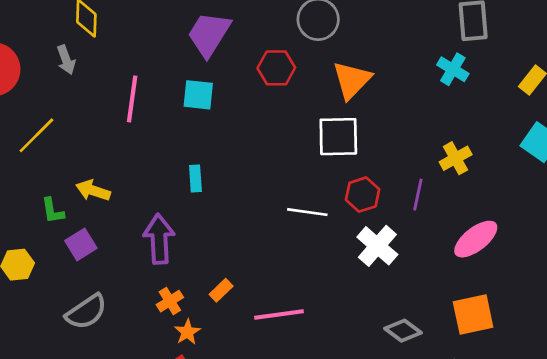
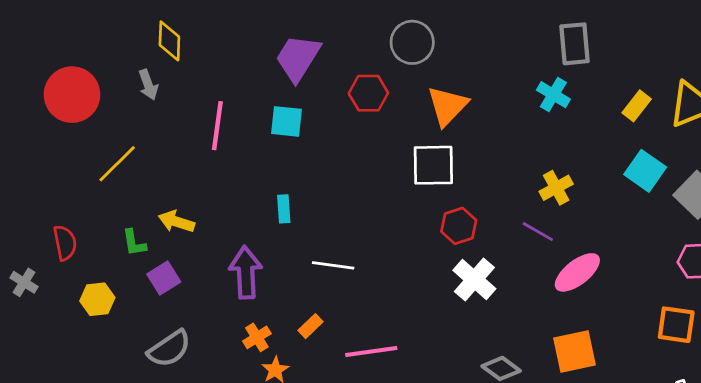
purple line: (418, 195) -> (538, 232), moved, turned -72
white line: (307, 212) -> (333, 265), moved

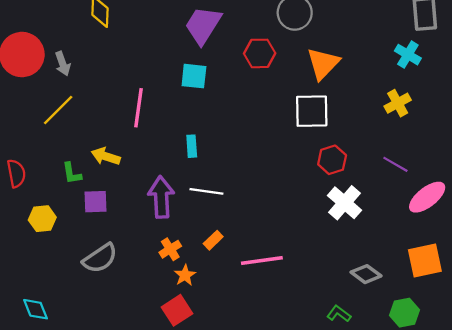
gray arrow: (148, 85) -> (63, 64), moved
pink line: (217, 126) -> (139, 108), moved
yellow cross: (556, 188) -> (398, 103), moved
white line: (333, 265) -> (206, 191), moved
purple square: (164, 278) -> (96, 202), turned 30

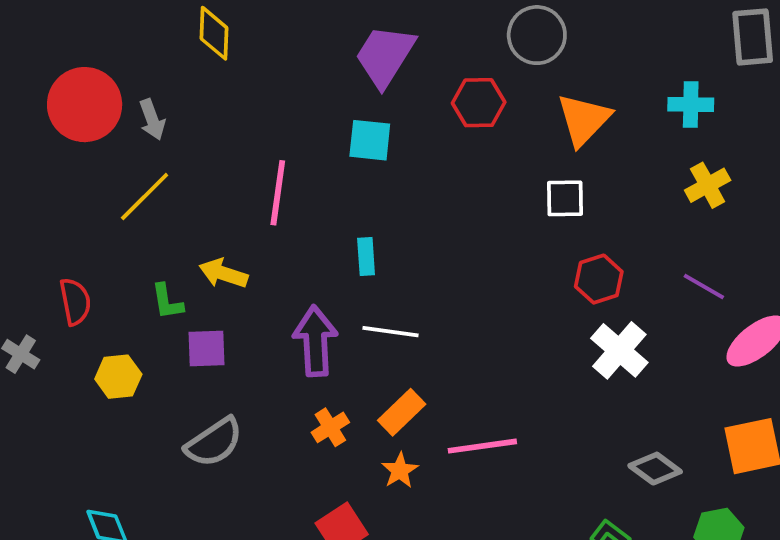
cyan cross: (408, 55) -> (691, 105), moved, turned -30
white square: (312, 111) -> (565, 198), size x0.7
orange rectangle: (213, 240) -> (402, 412), size x1.4
orange star: (185, 275) -> (400, 470), moved

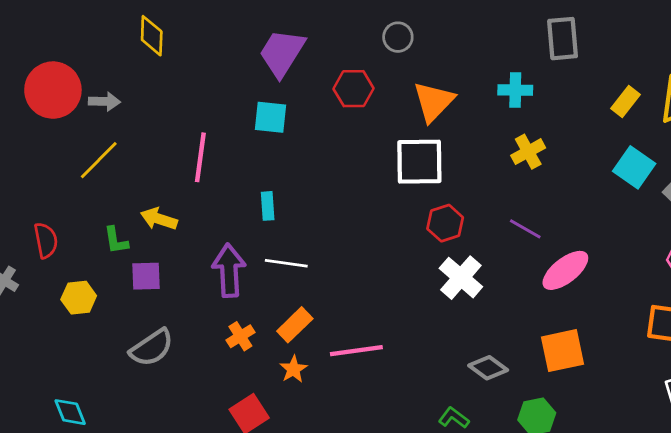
gray circle: (537, 35) -> (398, 37), size x0.7
gray arrow: (152, 120) -> (104, 102), turned -68
white square: (565, 198) -> (419, 162), size x1.6

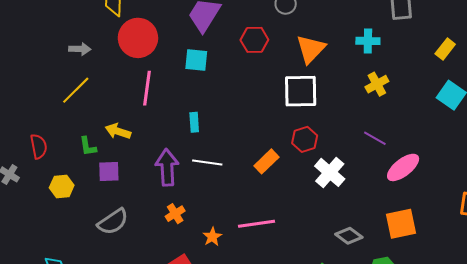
red circle: (53, 90) -> (138, 38), moved
red hexagon: (445, 223) -> (305, 139), moved
orange rectangle: (295, 325) -> (266, 161), moved

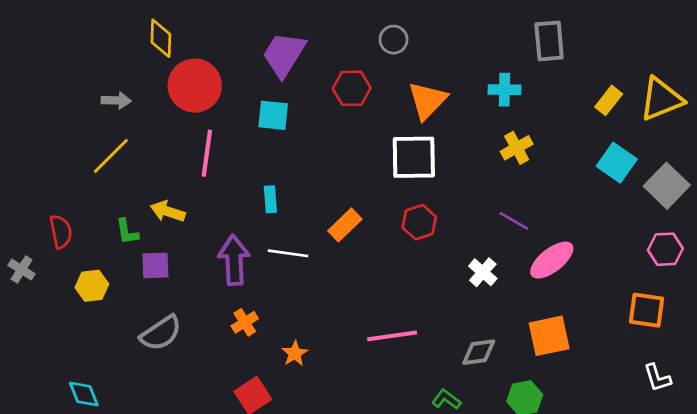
orange rectangle: (266, 161) -> (345, 225), moved
white cross: (330, 172) -> (483, 272), moved, size x0.7
pink line: (256, 224) -> (392, 336), moved
gray diamond: (349, 236) -> (479, 352), turned -44

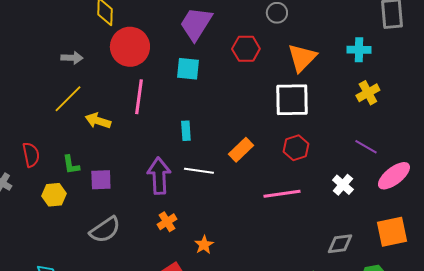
yellow arrow: (168, 211) -> (98, 121), moved
green L-shape: (127, 232) -> (71, 165), moved
pink line: (392, 336) -> (282, 194), moved

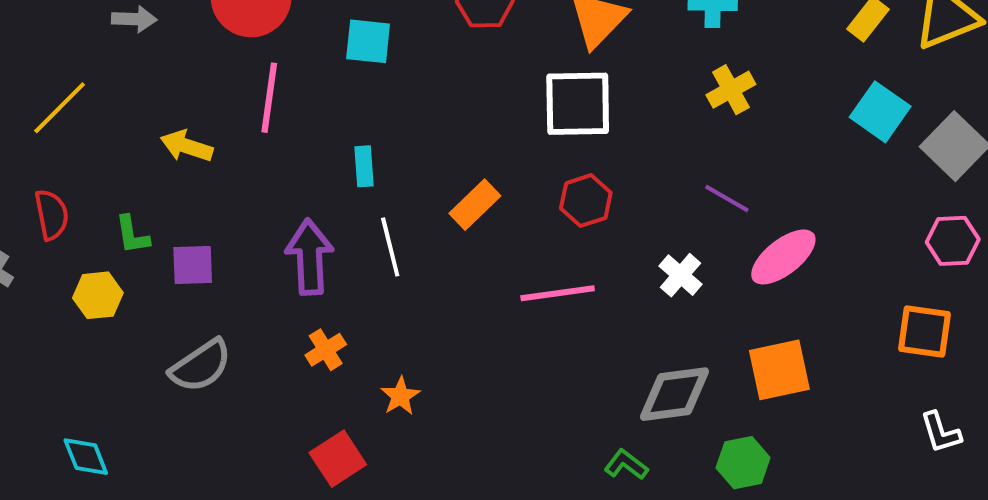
yellow line: (68, 99) -> (60, 108), moved
white line: (199, 171) -> (390, 247), turned 68
gray diamond: (340, 244) -> (674, 394), size x1.4

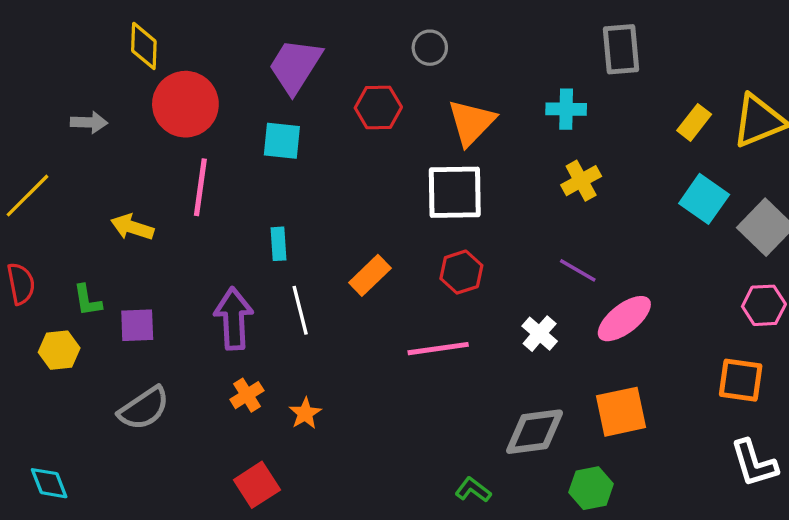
orange star: (400, 396) -> (305, 413), moved
white L-shape: (941, 432) -> (754, 463), size x1.4
green L-shape: (626, 465) -> (473, 490), moved

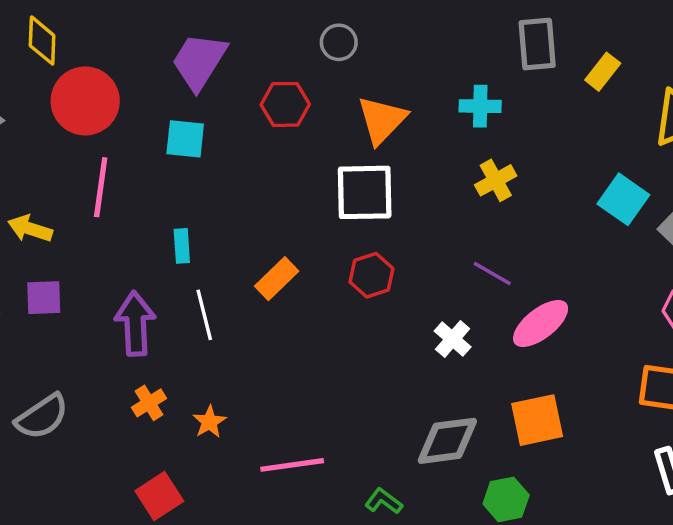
yellow rectangle: (694, 122) -> (603, 72), moved
purple square: (137, 325) -> (44, 298), moved
pink line: (438, 349) -> (292, 465), moved

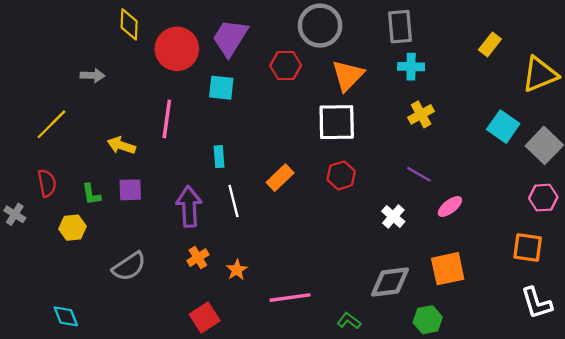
gray circle: (339, 42) -> (320, 26), size x1.8
gray rectangle: (537, 44) -> (400, 27), moved
red circle: (85, 101) -> (177, 49), moved
pink ellipse: (541, 323) -> (450, 206), size x0.7

